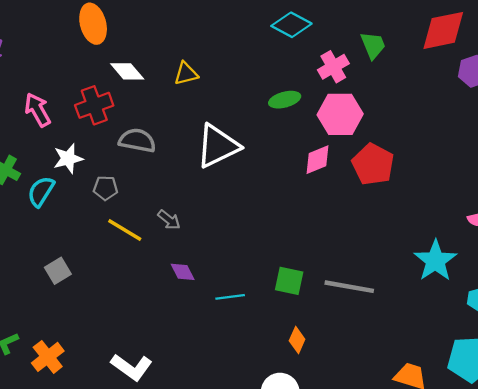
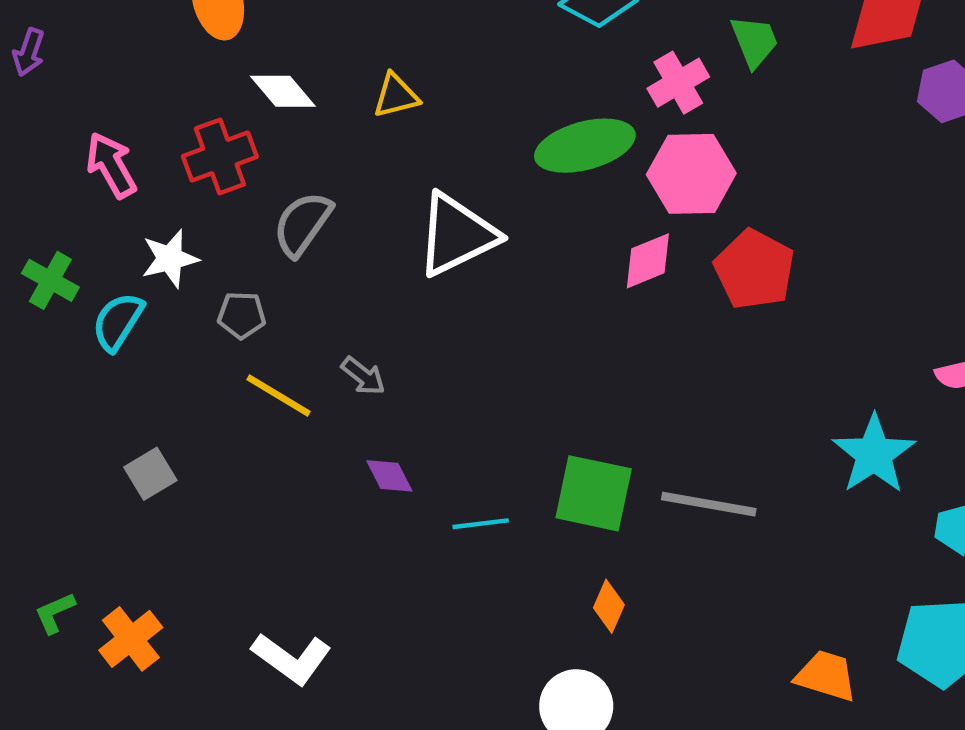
green ellipse: (285, 100) -> (585, 146), size x1.6
gray semicircle: (137, 140) -> (302, 224), turned -66
green square: (289, 281) -> (594, 493), size x1.4

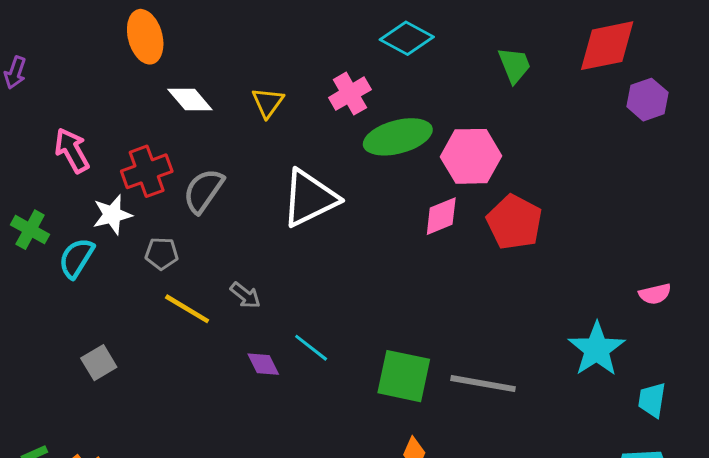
pink cross: (678, 83) -> (350, 94), moved
yellow triangle: (396, 96) -> (268, 103), turned -40
red cross: (220, 156) -> (147, 171), moved
cyan line: (481, 524) -> (311, 348), moved, turned 45

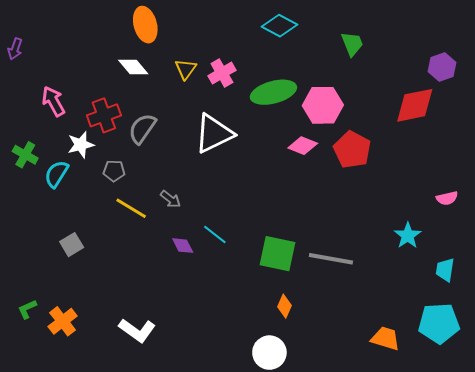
orange ellipse: (145, 37) -> (145, 25), moved
red diamond: (607, 46) -> (415, 105), moved
pink cross: (350, 94) -> (222, 73), moved
pink diamond: (441, 216) -> (303, 146), turned 44
cyan star: (597, 349) -> (408, 235), size x0.7

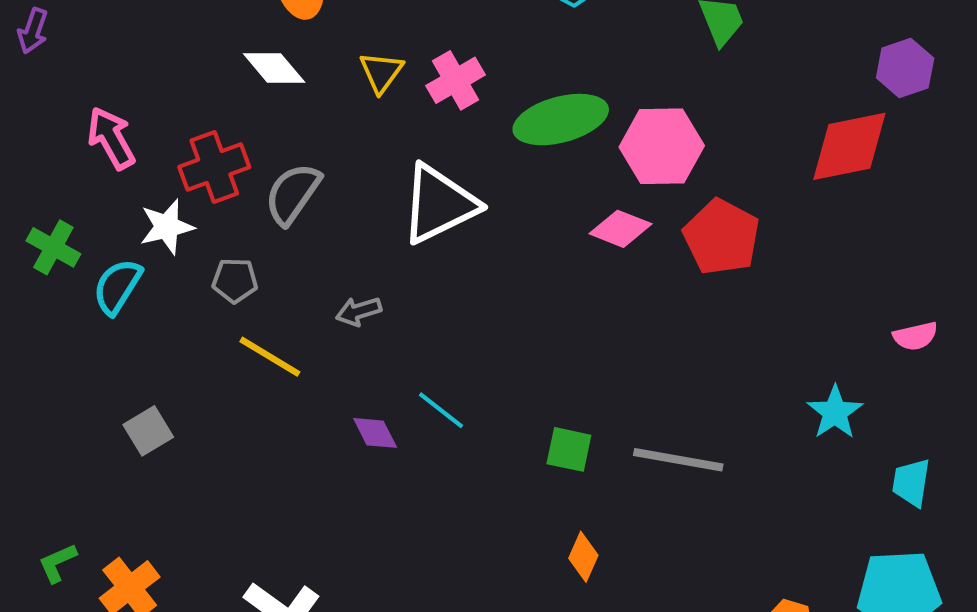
gray arrow: (171, 199) -> (359, 311), moved, turned 125
green square: (277, 254) -> (569, 449), size x0.6

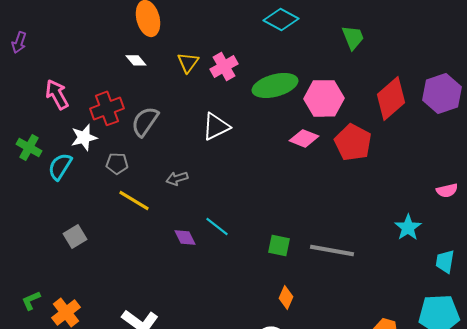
white diamond: (274, 68) -> (136, 60), size x0.7
purple hexagon: (905, 68) -> (442, 93), moved, size x1.4
red diamond: (849, 146) -> (391, 98), moved, turned -30
white triangle: (439, 204) -> (216, 126), size x0.7

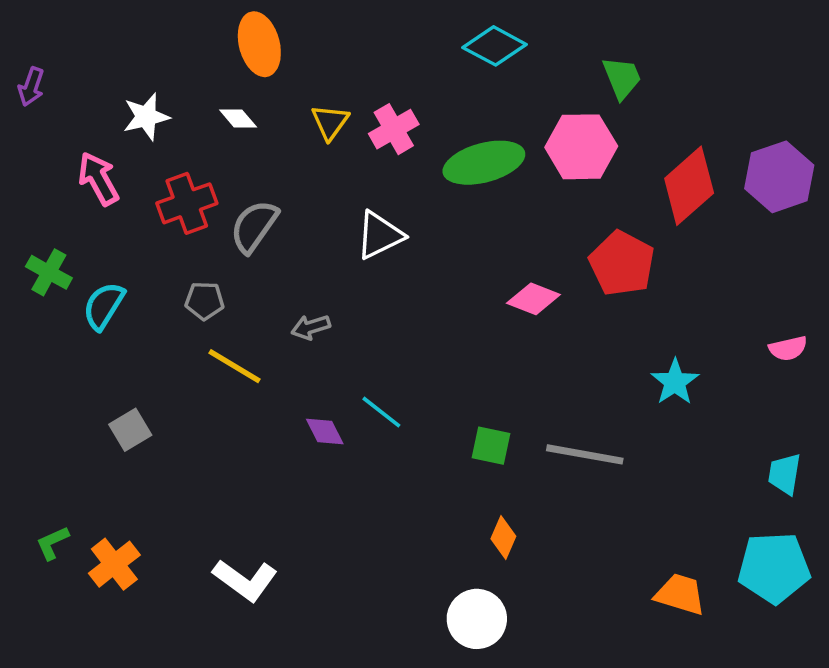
pink hexagon: (324, 98) -> (581, 147), moved
white star: (84, 137) -> (146, 117), moved
pink diamond: (304, 138) -> (533, 299), moved
cyan star: (408, 227) -> (675, 382), moved

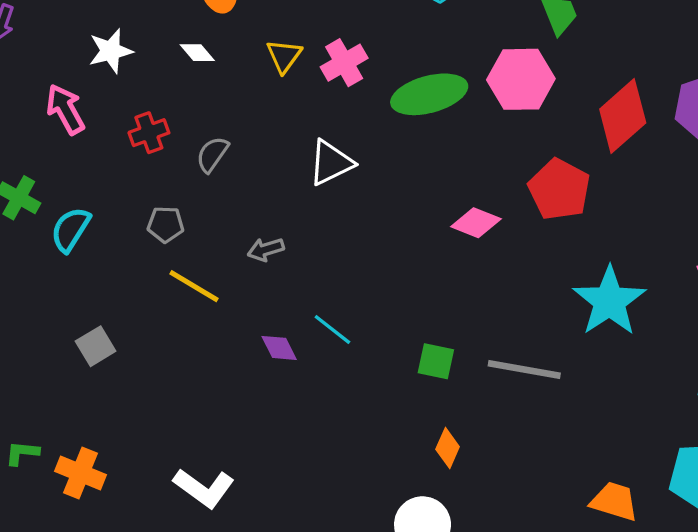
red cross: (187, 203) -> (149, 133), size x0.7
gray semicircle: (254, 226) -> (212, 154), size x0.7
cyan star: (675, 382) -> (609, 301), size x1.6
green L-shape: (52, 543) -> (22, 453), turned 30
orange cross: (114, 564) -> (81, 473), turned -30

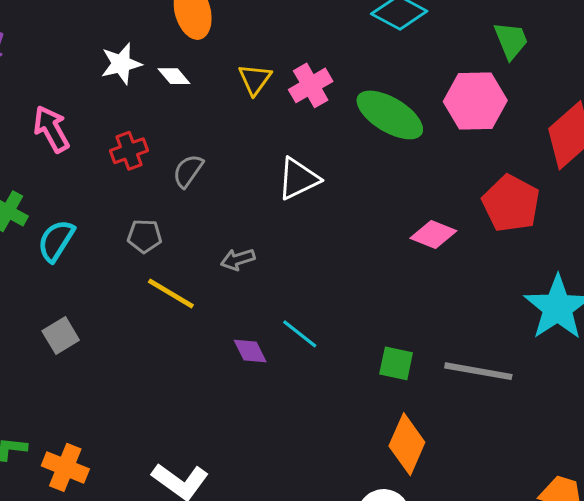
white star: (111, 51) -> (121, 64), moved
green ellipse: (429, 94) -> (390, 115), turned 46
gray square: (96, 346) -> (61, 335), moved
orange diamond: (448, 448) -> (407, 444), size x1.6

